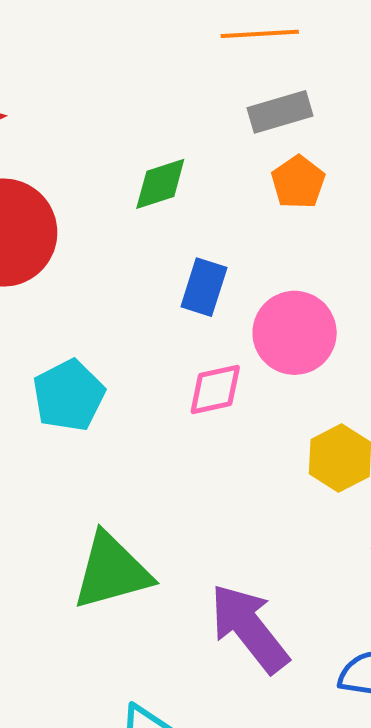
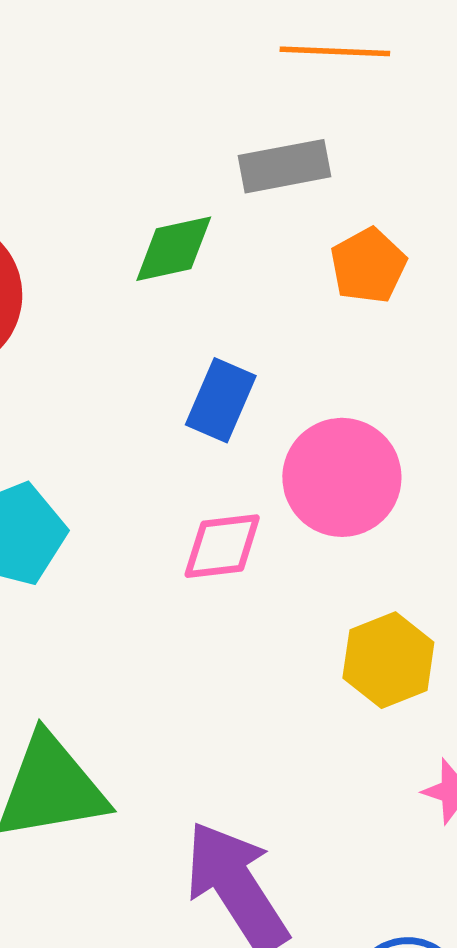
gray rectangle: (280, 112) -> (285, 166), moved

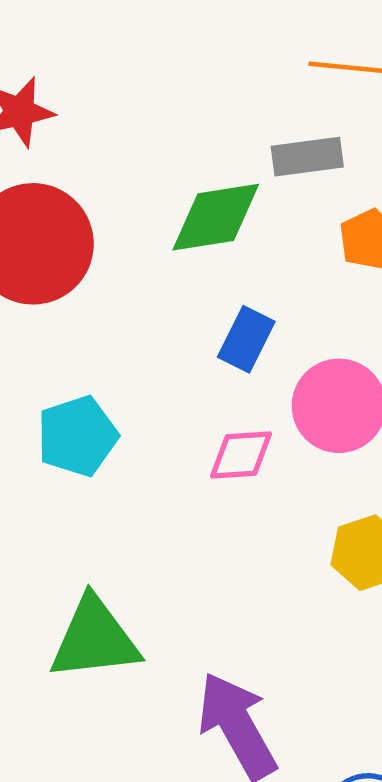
green diamond: (174, 249) -> (216, 217), size x1.4

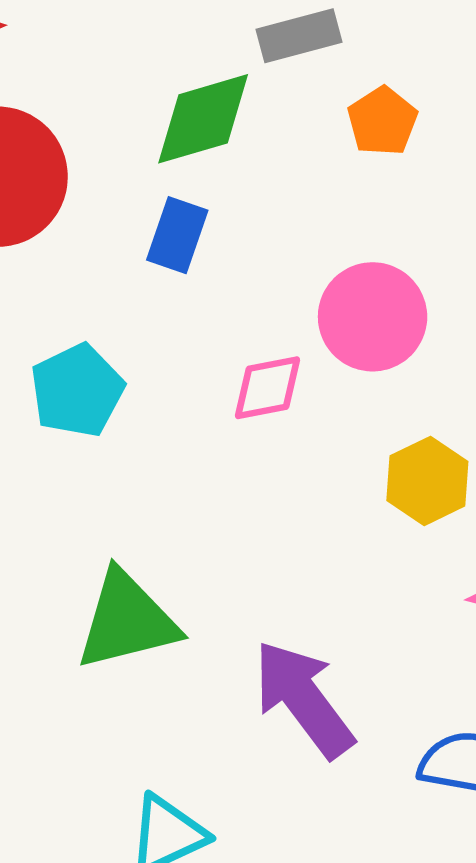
blue rectangle: (246, 339) -> (177, 235), moved

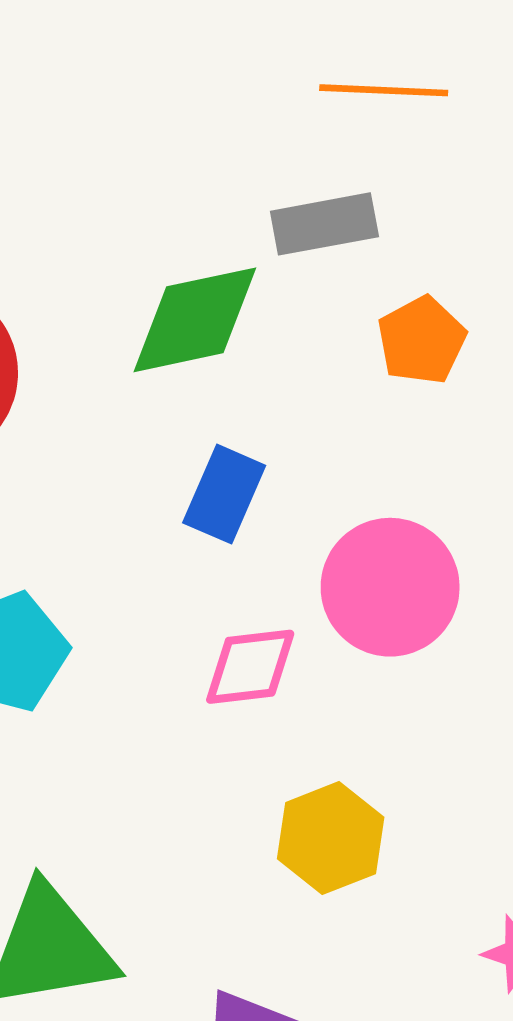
blue rectangle: (177, 235) -> (224, 494), moved
yellow hexagon: (427, 481) -> (331, 838), moved

